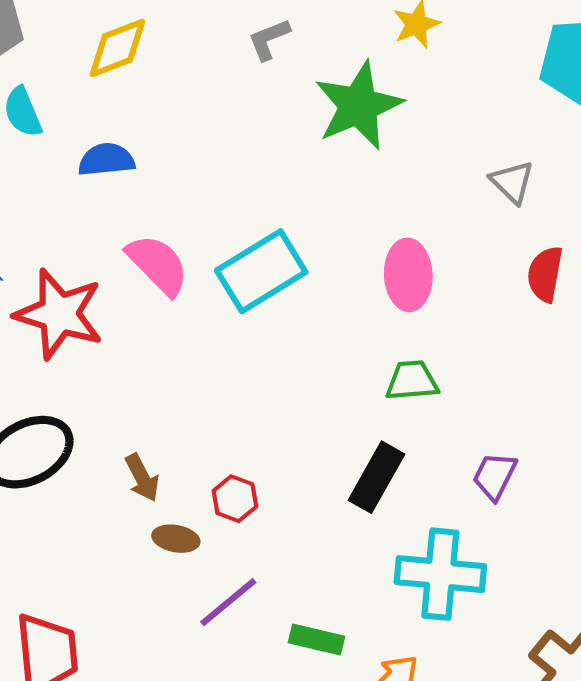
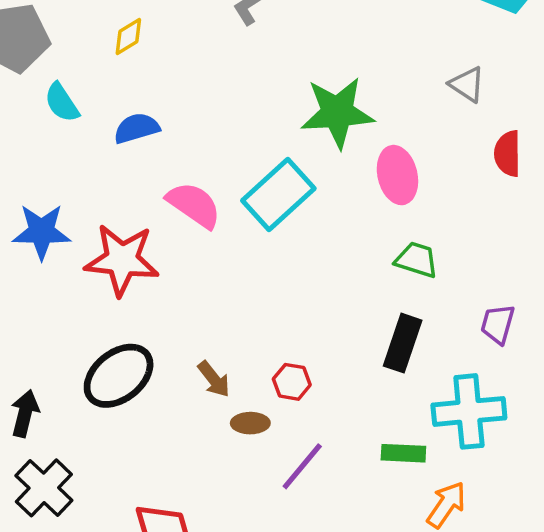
yellow diamond: (117, 48) -> (128, 36), size x0.7
green star: (359, 106) -> (337, 113), moved, turned 30
green trapezoid: (412, 381) -> (417, 260), turned 33
green rectangle: (316, 639) -> (403, 453), moved

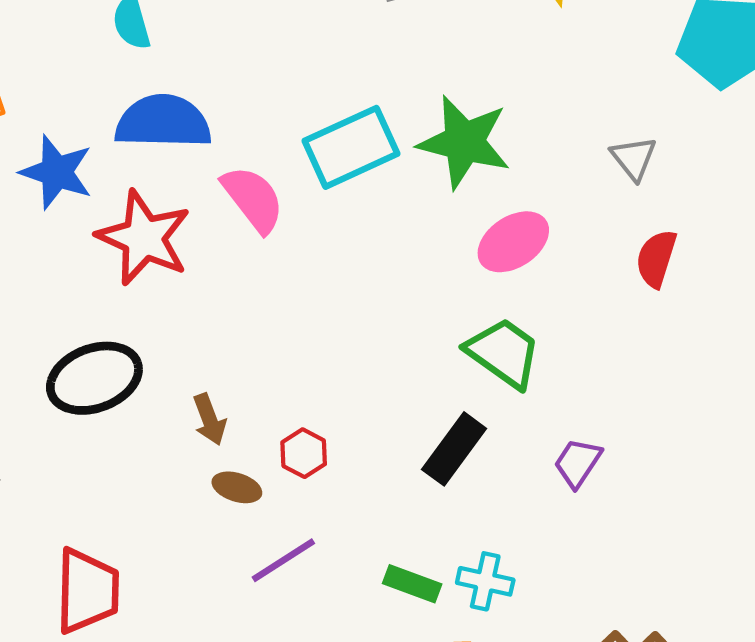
blue semicircle: (137, 128) -> (163, 122), moved, size x1.6
pink ellipse: (397, 175) -> (513, 242), turned 52
cyan rectangle: (278, 195) -> (351, 147), moved
green trapezoid: (417, 260) -> (504, 353), size x1.4
cyan cross: (469, 411) -> (485, 581), moved, size x0.6

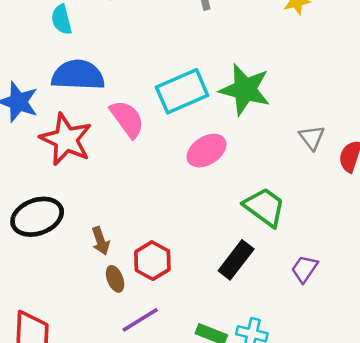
gray triangle: (634, 158) -> (312, 138), moved
pink ellipse: (513, 242) -> (206, 151), moved
red hexagon: (304, 453) -> (152, 261), size x1.4
brown ellipse: (237, 487) -> (115, 279), turned 50

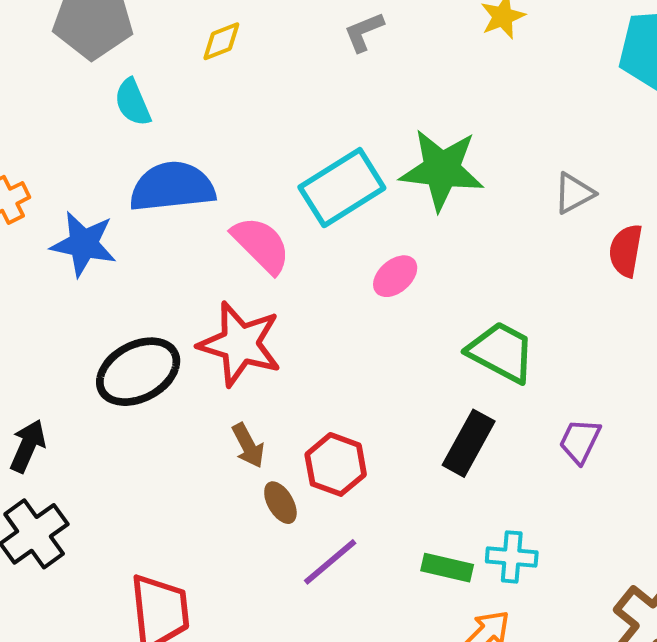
gray triangle: (312, 138) -> (574, 193), moved, turned 48
red star: (66, 139) -> (240, 344), moved
pink ellipse: (206, 151) -> (395, 276), size x0.7
black ellipse: (37, 217) -> (138, 372), moved

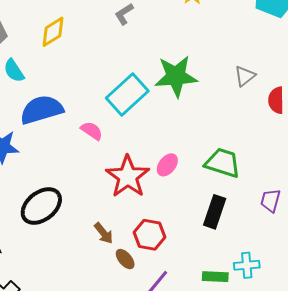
yellow diamond: (221, 41) -> (53, 32), size x1.4
pink semicircle: (261, 245) -> (92, 131), size x0.7
pink ellipse: (395, 276) -> (167, 165), moved
red star: (240, 344) -> (128, 177), moved, turned 30

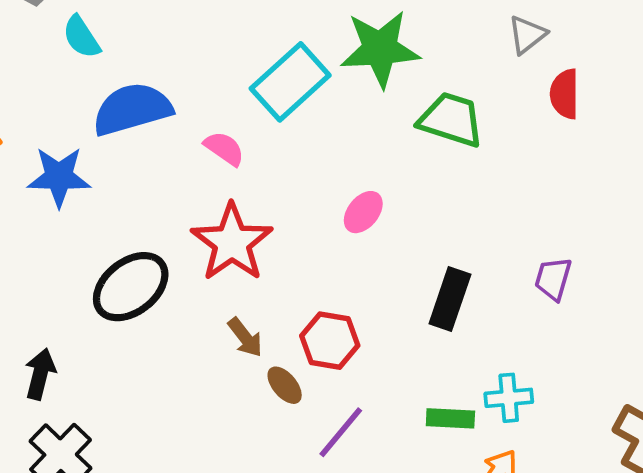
gray triangle: (245, 76) -> (527, 35), moved
green trapezoid: (223, 163) -> (451, 120), moved
red star: (128, 177) -> (232, 242), moved

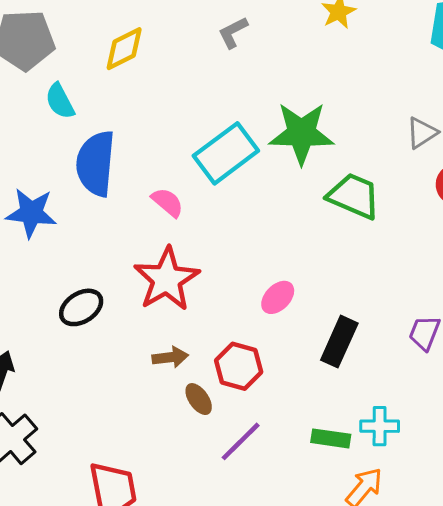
blue semicircle: (132, 109) -> (96, 163), turned -74
pink ellipse: (363, 212) -> (278, 297), moved
black ellipse: (131, 287) -> (81, 307), size x0.7
brown arrow: (245, 337) -> (170, 357), turned -64

